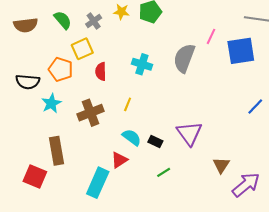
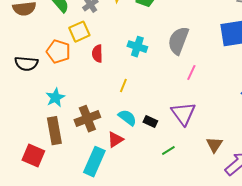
pink line: (211, 36) -> (191, 73), moved
cyan star: (51, 103) -> (55, 98), moved
brown cross: (90, 113) -> (87, 119), moved
green line: (164, 172) -> (168, 151), moved

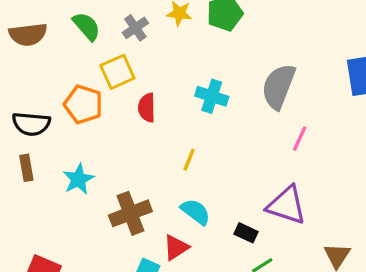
purple triangle: (183, 114) -> (287, 205), turned -36
black rectangle: (150, 122) -> (246, 233), moved
brown rectangle: (54, 131) -> (26, 168), moved, size x0.6

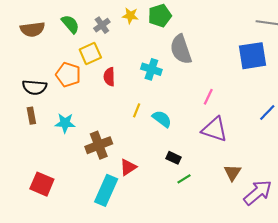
gray semicircle: (278, 86) -> (181, 49), moved, turned -40
cyan star: (78, 179) -> (65, 123), turned 30
purple triangle: (287, 205) -> (215, 129), moved
cyan semicircle: (196, 212) -> (162, 119), moved

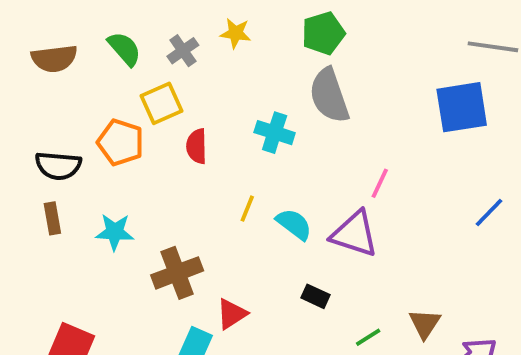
green pentagon: (160, 16) -> (323, 33), moved
purple triangle: (215, 129) -> (354, 234), moved
green line: (184, 179) -> (368, 337), moved

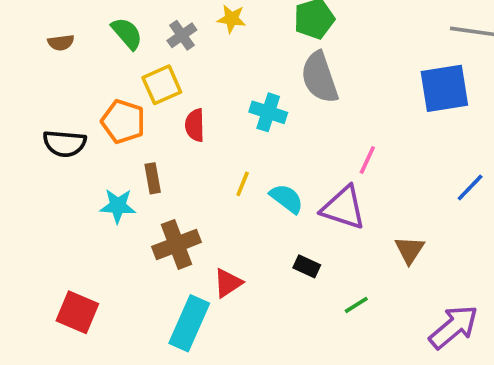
brown semicircle: (54, 58) -> (61, 43), size x0.6
brown rectangle: (52, 218) -> (153, 178), moved
brown triangle: (425, 324) -> (410, 250), moved

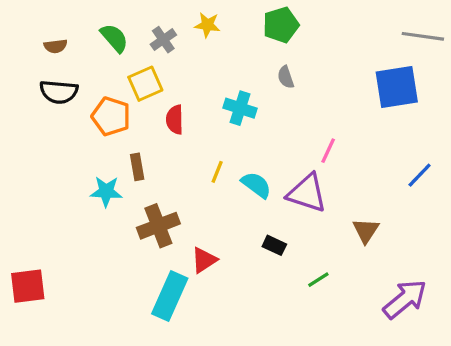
gray semicircle: (320, 77) -> (286, 77), size x0.5
black semicircle: (65, 143) -> (59, 92), moved
red square: (77, 312) -> (28, 286), moved, turned -30

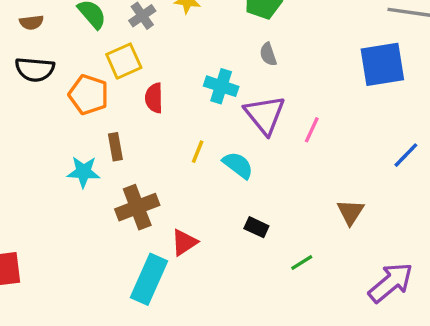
purple triangle: (307, 193) -> (265, 115), moved, turned 33

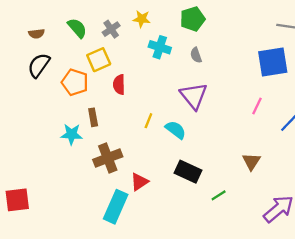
black semicircle: (35, 69) -> (39, 65), turned 120
cyan cross: (221, 86) -> (160, 47), moved
pink line: (312, 130) -> (257, 106), moved
black rectangle: (256, 227) -> (188, 172), size x1.6

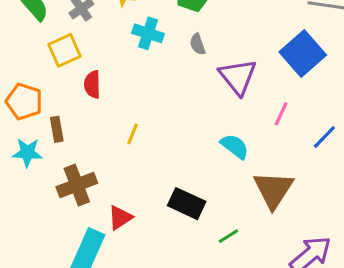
blue square: (273, 62) -> (303, 53), turned -32
orange pentagon: (75, 82) -> (24, 101), moved
purple triangle: (194, 96) -> (238, 77), moved
cyan semicircle: (176, 130) -> (235, 146), moved
brown triangle: (251, 161) -> (273, 190), size x1.6

